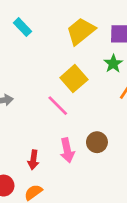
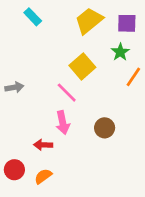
pink arrow: (67, 150) -> (63, 123), moved
red arrow: (33, 160) -> (43, 145), turned 84

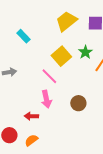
cyan rectangle: (33, 17) -> (23, 36), moved
green star: (120, 52) -> (85, 52), moved

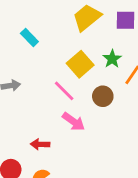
pink arrow: (46, 99) -> (73, 122), moved, turned -42
brown circle: (78, 103) -> (103, 96), moved

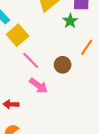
green star: (112, 59) -> (70, 21), moved
yellow square: (80, 64) -> (18, 35), moved

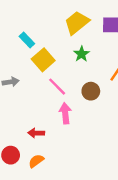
green star: (70, 21) -> (82, 54), moved
pink arrow: (38, 86) -> (65, 113), turned -132

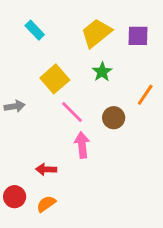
cyan rectangle: (27, 40) -> (35, 30), moved

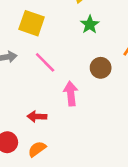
yellow square: (55, 79) -> (32, 23), moved, turned -30
pink line: (72, 112) -> (45, 62), moved

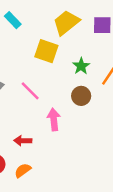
yellow square: (32, 23) -> (46, 51), moved
green star: (90, 24) -> (81, 66), moved

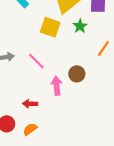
green star: (81, 66) -> (80, 26), moved
brown circle: (81, 96) -> (77, 74), moved

